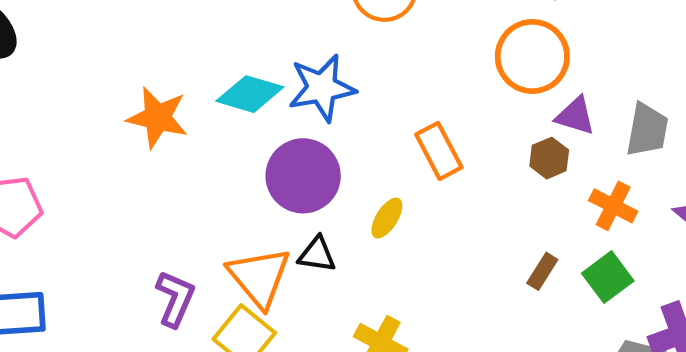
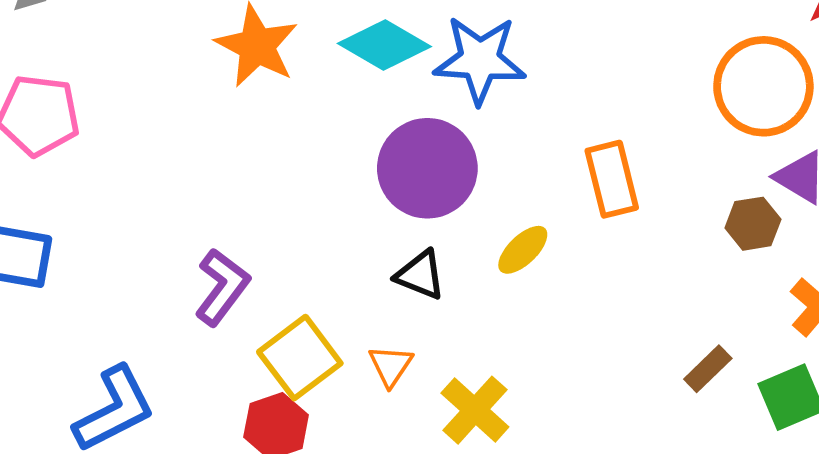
orange triangle: (259, 277) -> (391, 366), moved, size x0.5

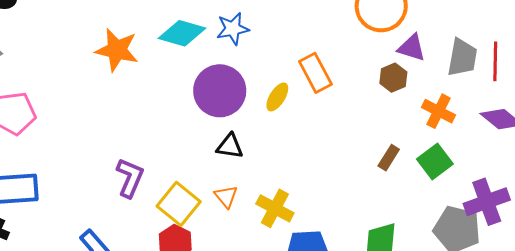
blue star: (480, 60) -> (233, 29), size x0.7
yellow ellipse: (523, 250) -> (277, 97), moved

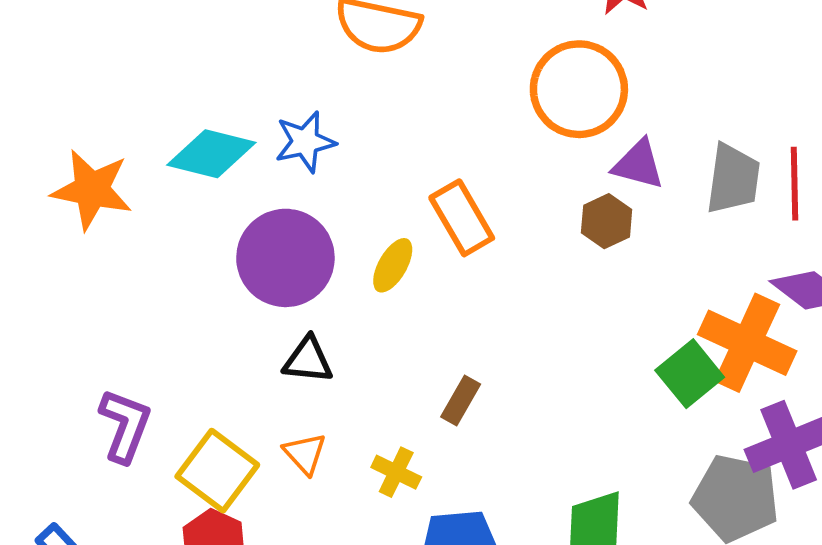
orange cross: (439, 111) -> (747, 343), moved, size x1.5
brown rectangle: (389, 158) -> (461, 401), moved
yellow cross: (275, 208) -> (396, 472), size x0.7

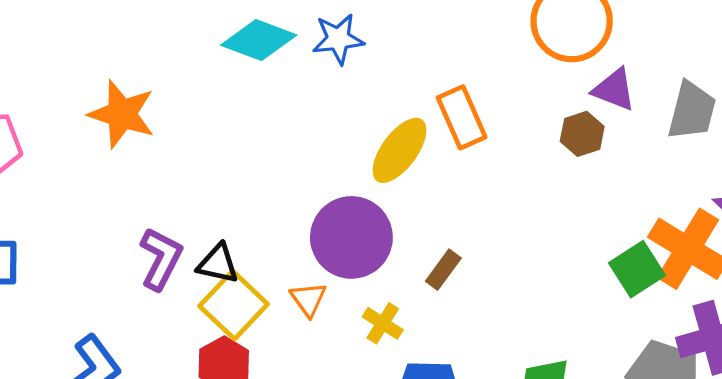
orange star: (92, 190) -> (122, 114), moved
purple circle: (285, 258) -> (351, 237), moved
yellow ellipse: (393, 265) -> (400, 150), size x1.5
black triangle: (308, 360) -> (218, 264), moved

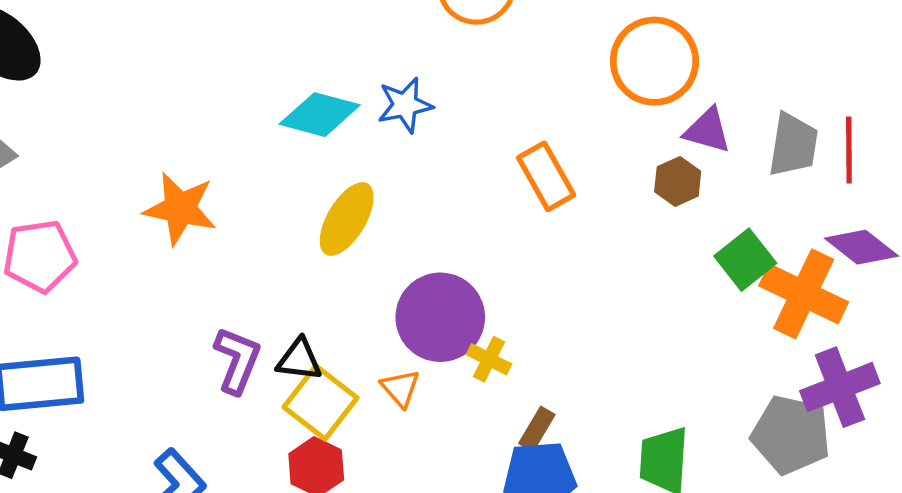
yellow ellipse: (400, 150) -> (347, 219), moved
green square: (637, 269) -> (745, 260), moved
brown rectangle: (443, 270) -> (537, 429), moved
yellow cross: (383, 323) -> (489, 359), moved

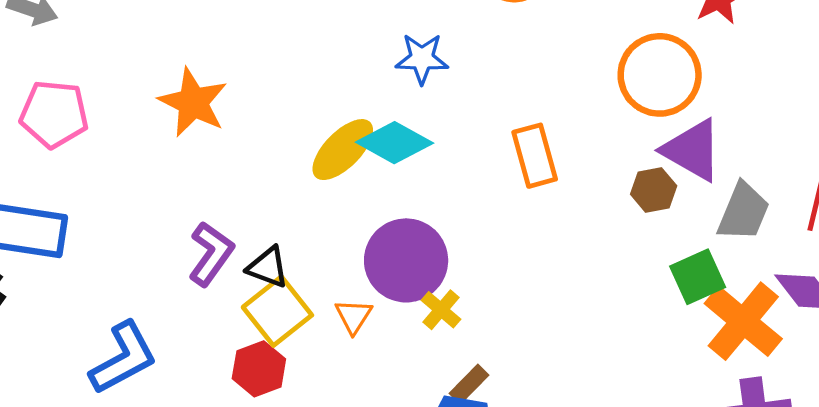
cyan diamond: (320, 115) -> (394, 143), moved
purple triangle: (707, 130) -> (692, 150), size x1.4
gray trapezoid: (793, 145) -> (743, 212), moved

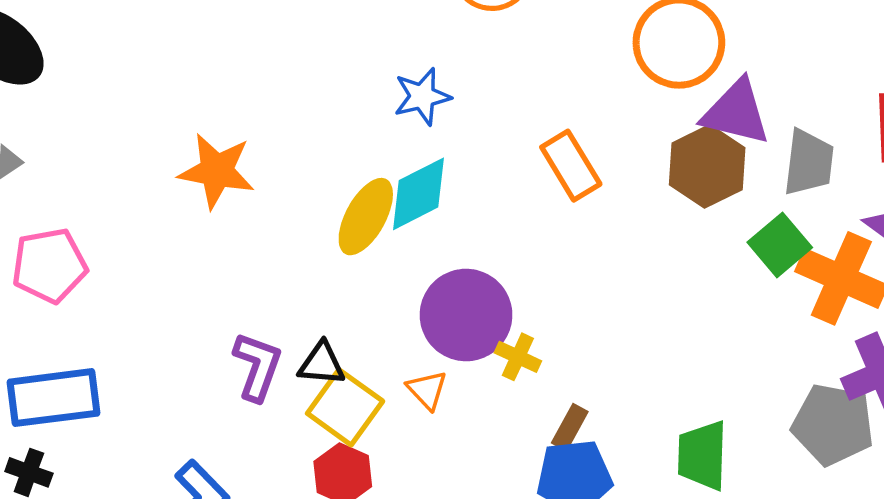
orange star: (193, 102) -> (217, 171), moved
cyan diamond: (394, 143) -> (418, 194), turned -40
brown hexagon: (654, 190) -> (707, 166), size x1.6

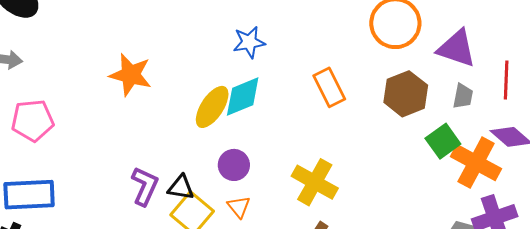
purple triangle: (736, 112) -> (457, 48), moved
gray trapezoid: (809, 162) -> (463, 96), size x0.7
purple circle: (466, 315) -> (234, 165), moved, size x0.6
yellow cross: (518, 357) -> (315, 182), moved, size x1.8

